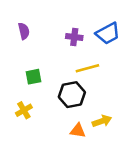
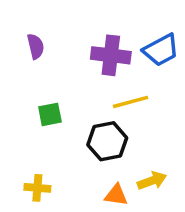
purple cross: (74, 37) -> (111, 55), size x1.5
yellow cross: (24, 110) -> (37, 188), moved, turned 35

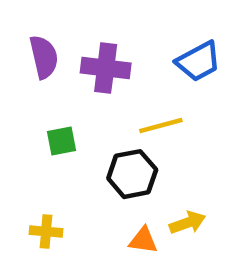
purple semicircle: (36, 46) -> (44, 57), size x1.4
purple cross: (111, 55) -> (106, 68), moved

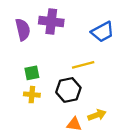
purple cross: (106, 68) -> (51, 22), moved
yellow cross: (46, 231) -> (32, 95), moved

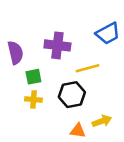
purple cross: (51, 22) -> (57, 45), moved
purple semicircle: (23, 30) -> (15, 53), moved

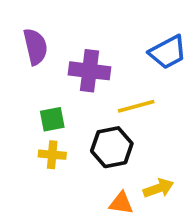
purple semicircle: (15, 53) -> (35, 47), moved

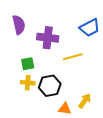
black hexagon: (112, 147) -> (50, 86), moved
yellow arrow: (158, 188) -> (85, 101), turned -35

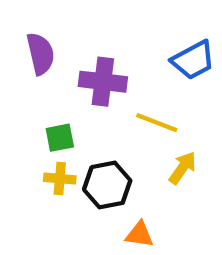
yellow line: (73, 57) -> (157, 123), turned 36
yellow arrow: (85, 101) -> (183, 168), moved

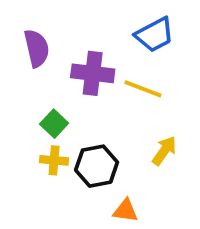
blue trapezoid: (193, 60) -> (155, 35), moved
yellow line: (157, 123) -> (143, 89), moved
green square: (60, 138) -> (54, 124), turned -36

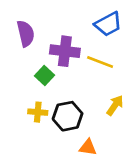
green square: (54, 124) -> (45, 76), moved

